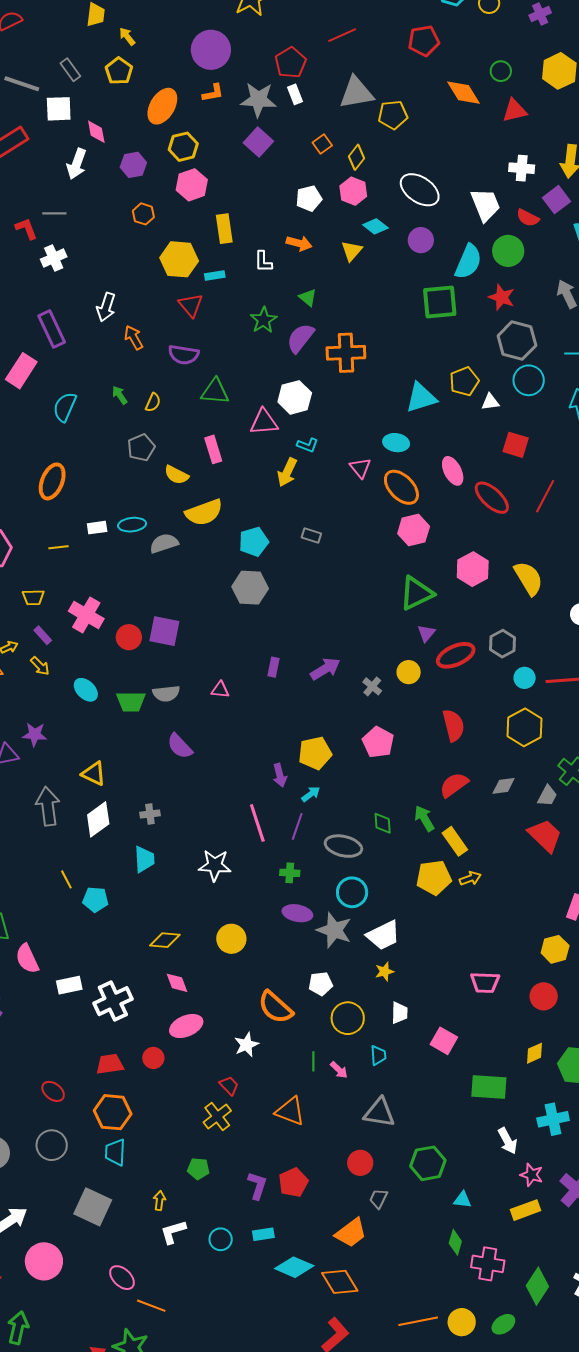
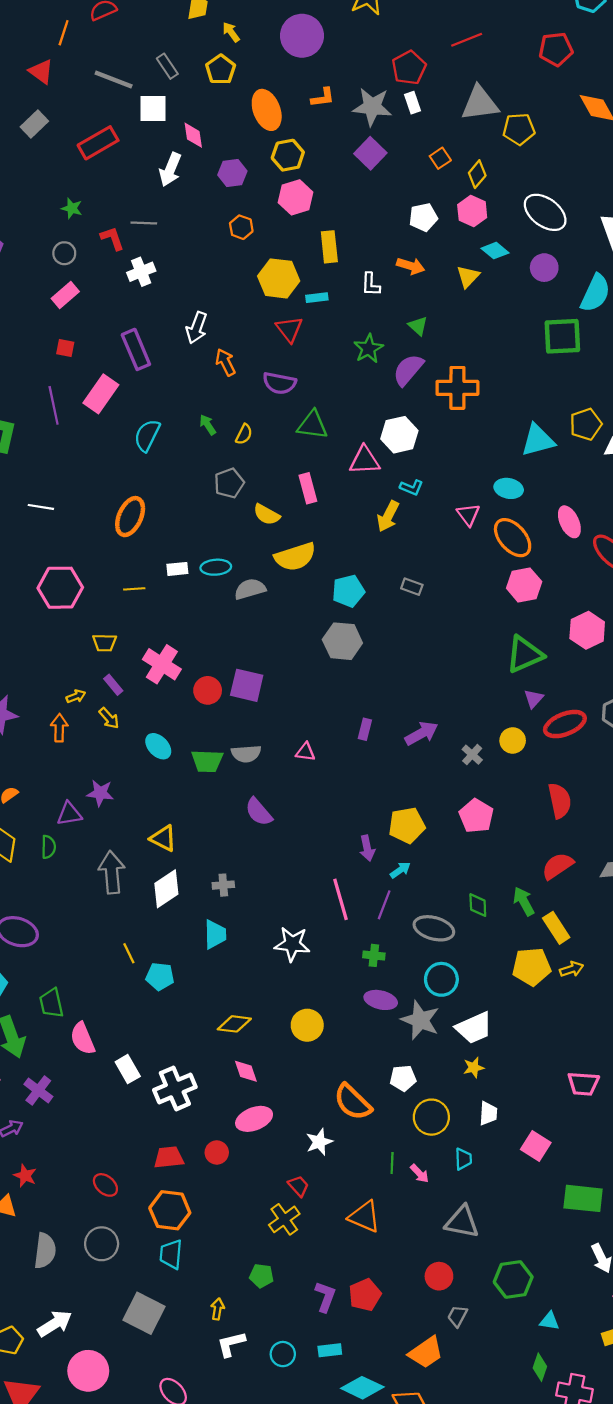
purple circle: (211, 50) -> (302, 36), moved
orange ellipse: (162, 106) -> (267, 110), turned -54
white rectangle: (69, 985) -> (128, 1069), turned 70

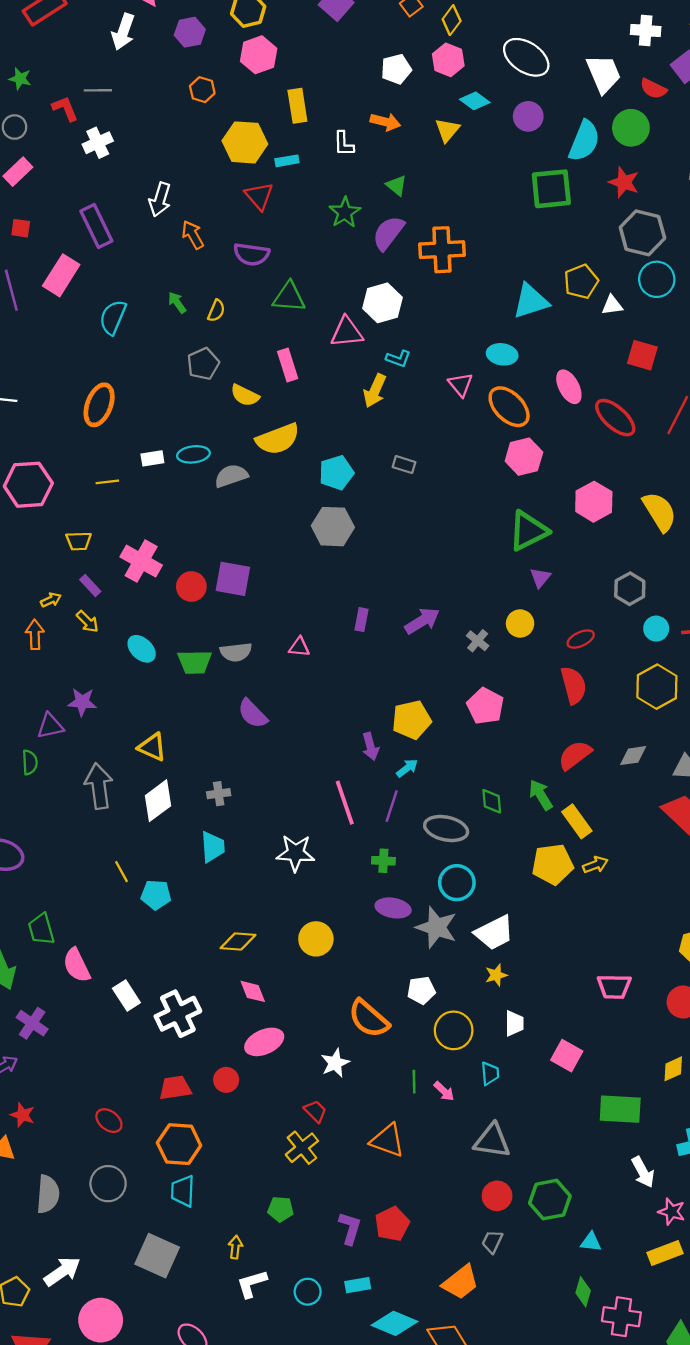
red ellipse: (565, 724) -> (581, 639), moved, size x0.6
red circle: (439, 1276) -> (497, 1196), moved

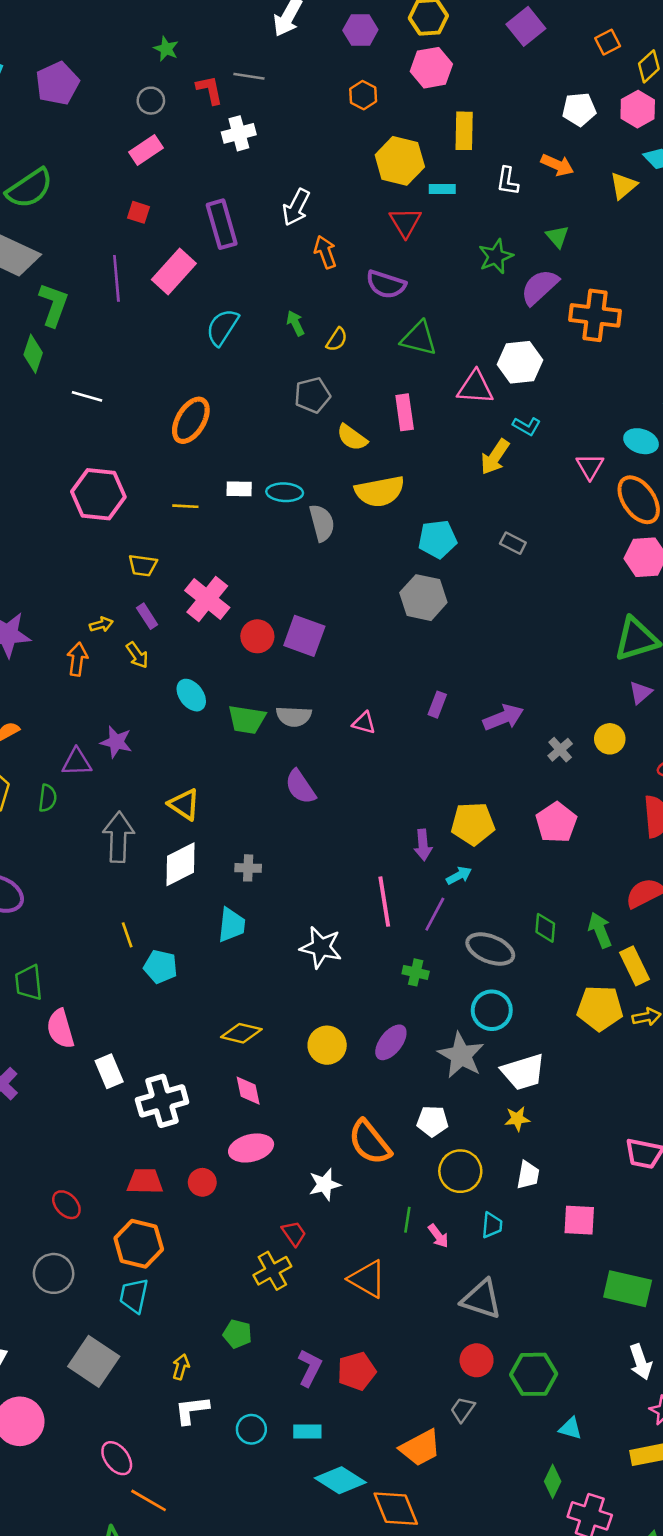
gray semicircle: (231, 476) -> (322, 523), turned 84
purple ellipse: (393, 908) -> (391, 1042), moved, turned -72
pink square: (567, 1056) -> (579, 1220), turned -36

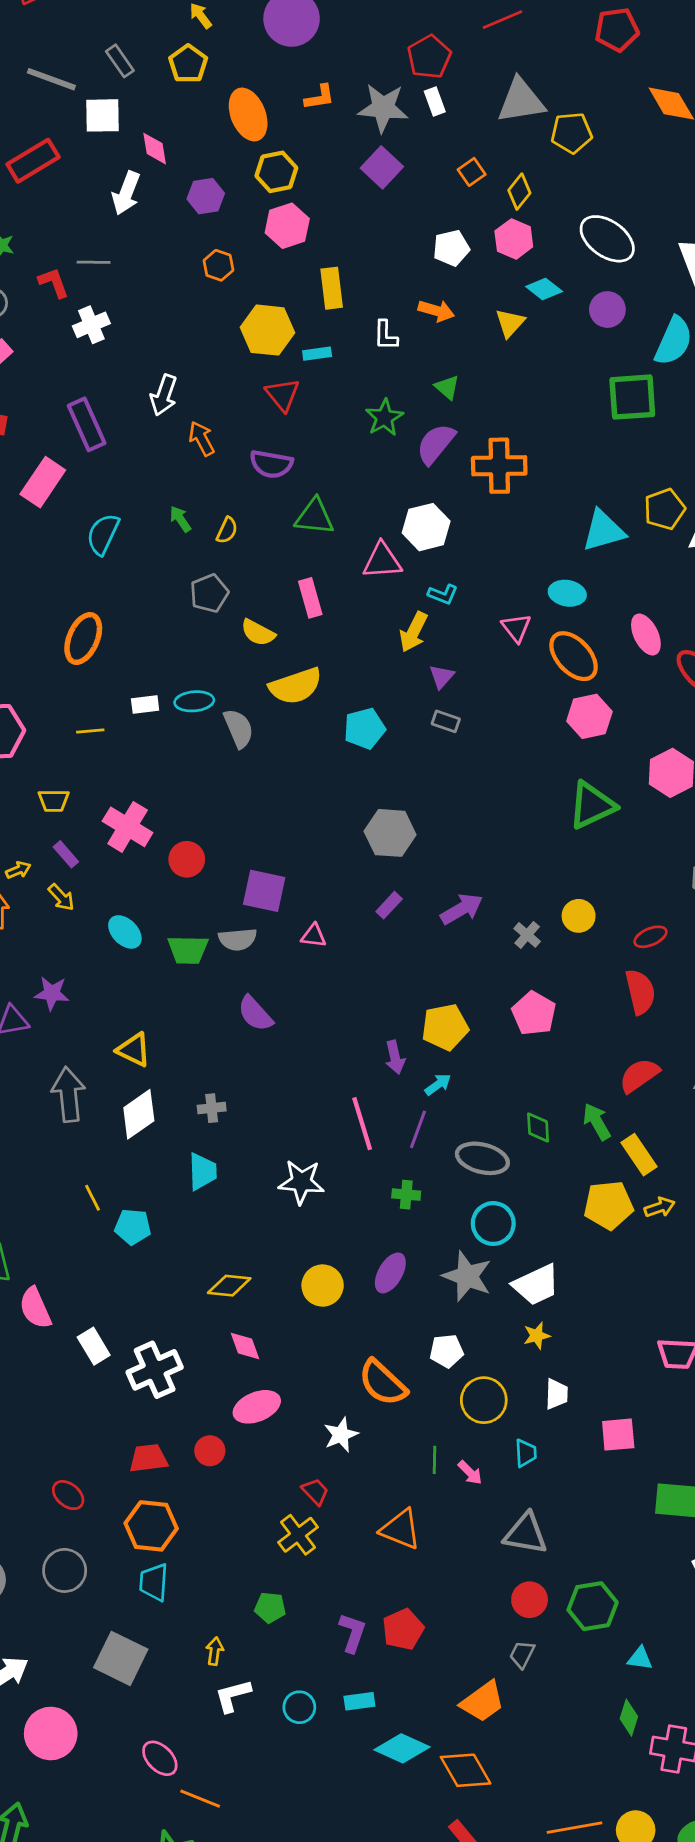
gray hexagon: (423, 598) -> (390, 833), moved
purple square: (304, 636) -> (264, 891), moved
purple triangle: (641, 693) -> (442, 677), moved
purple rectangle: (437, 705) -> (389, 905), turned 30

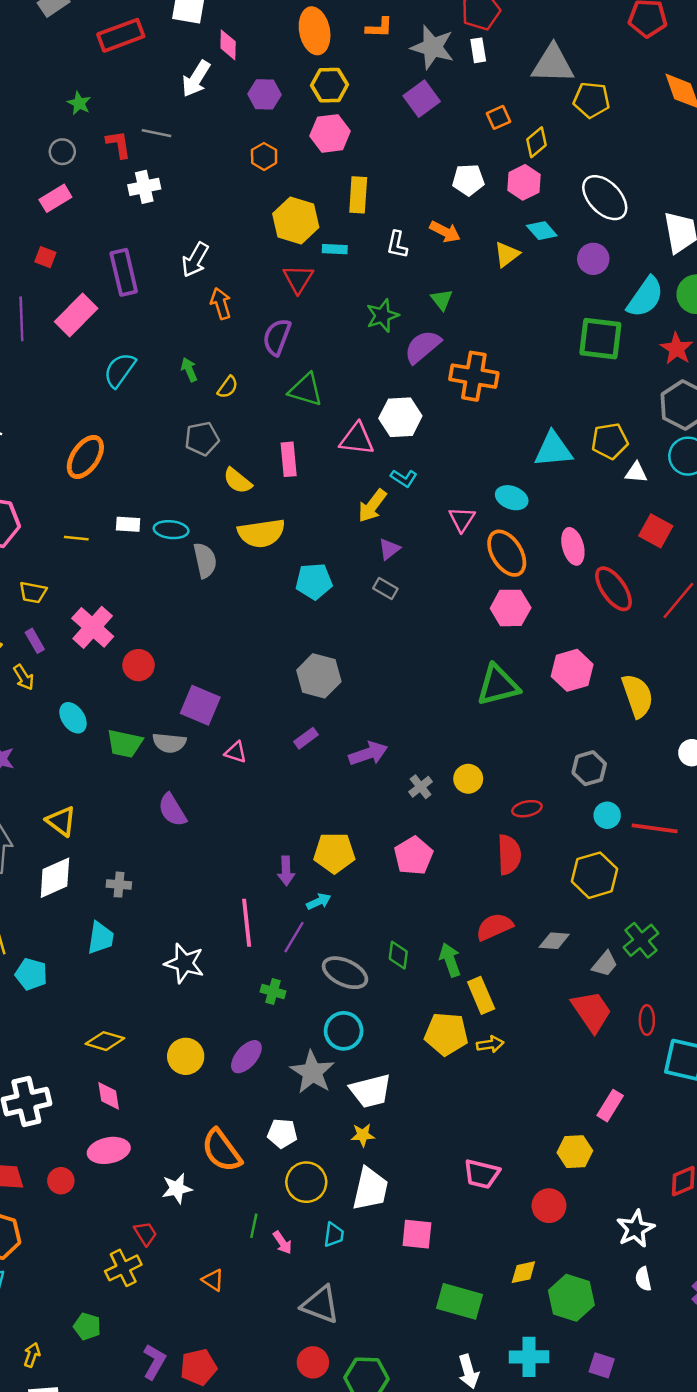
purple semicircle: (271, 464) -> (277, 337), turned 90
white trapezoid: (557, 1394) -> (370, 1189), size x1.6
orange triangle: (401, 1529) -> (213, 1280), size x0.6

